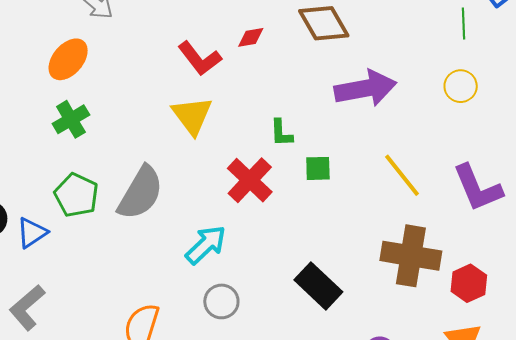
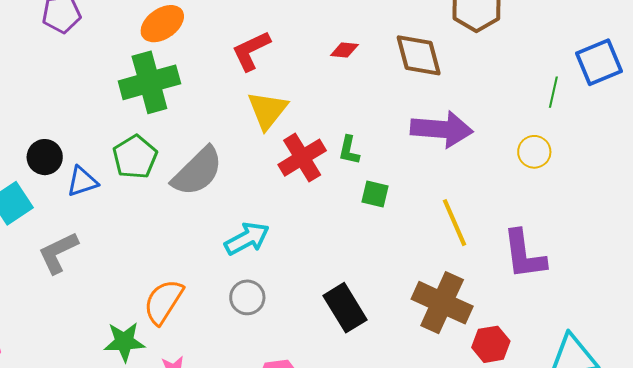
red L-shape: (200, 58) -> (251, 51), moved, turned 87
green cross: (71, 119) -> (149, 82), size x1.6
red cross: (250, 180) -> (302, 158), moved

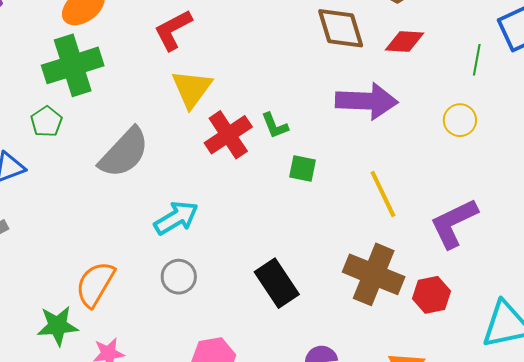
red diamond: (344, 50) -> (404, 41), moved, size x1.4
green L-shape: (349, 150) -> (275, 126), turned -32
green pentagon: (135, 157) -> (46, 122), moved, size x0.7
purple L-shape: (524, 255) -> (454, 223), turned 74
red hexagon: (491, 344) -> (431, 295), moved

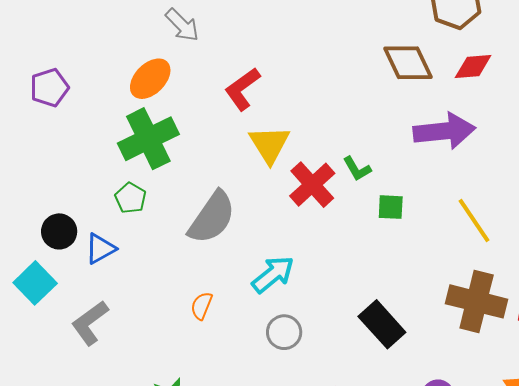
orange semicircle: (95, 284) -> (202, 306), moved, size x0.6

